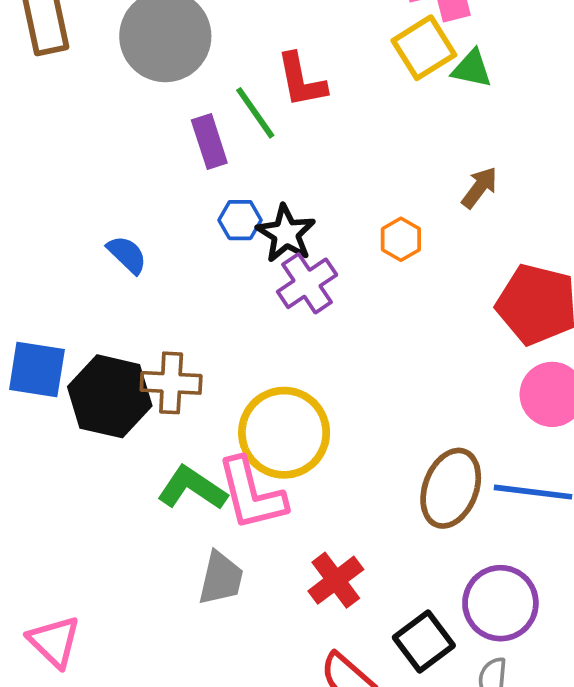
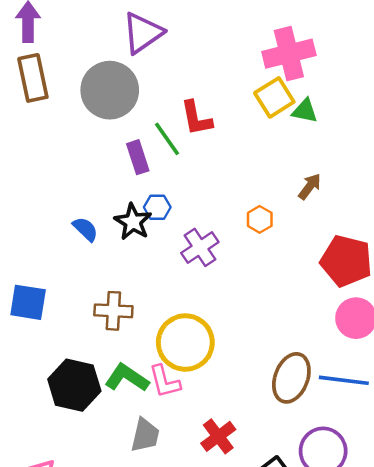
black star: (286, 233) -> (133, 222), moved
black hexagon: (110, 396) -> (74, 385), moved
pink L-shape: (251, 494) -> (165, 382), size x0.7

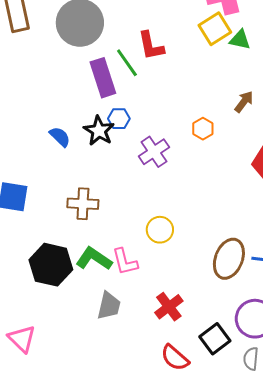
purple rectangle: (138, 157) -> (103, 78), size x1.4
yellow circle: (185, 343) -> (160, 230), moved, size x0.6

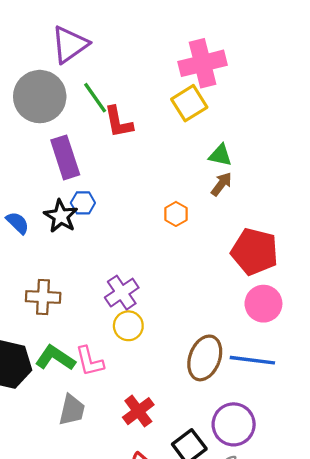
green triangle: (240, 40) -> (220, 155), moved
green line: (127, 63) -> (95, 98), moved
purple cross: (154, 152) -> (122, 293), moved

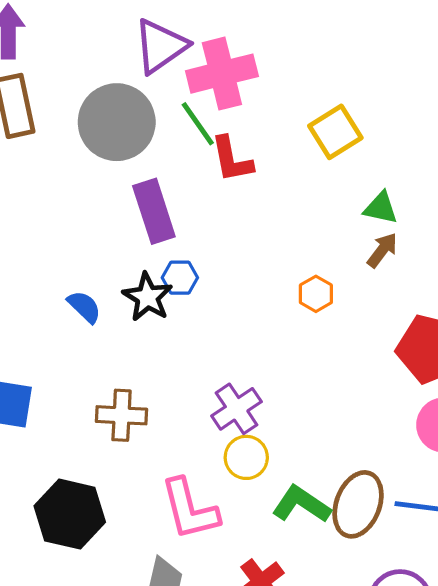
pink cross: (203, 63) -> (222, 74), moved
green L-shape: (55, 358) -> (301, 504), moved
pink L-shape: (90, 361) -> (190, 509), size x1.4

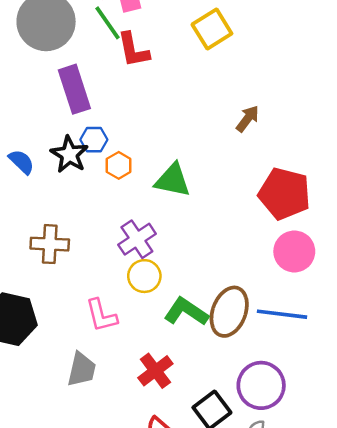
green triangle: (381, 208) -> (173, 180), moved, size x1.4
orange hexagon: (316, 294) -> (119, 165), moved
pink L-shape: (190, 509) -> (101, 315), size x0.7

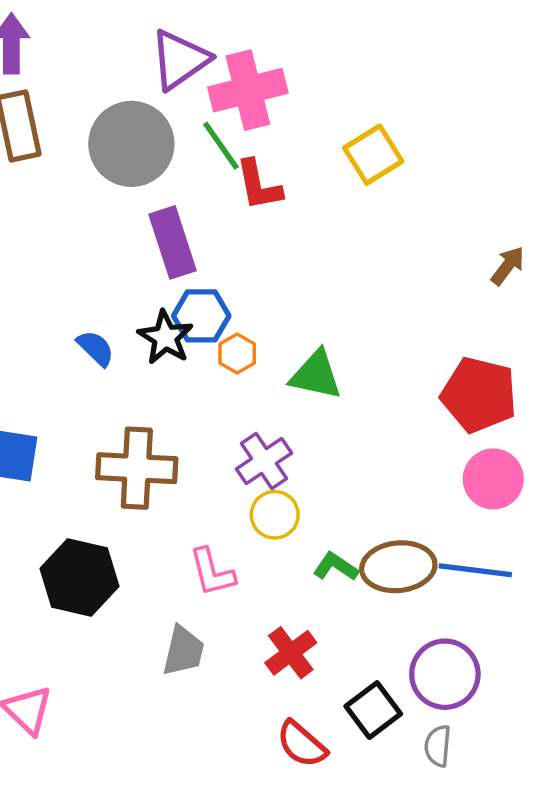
brown arrow: (248, 119) -> (508, 266), moved
blue hexagon: (94, 140) -> (201, 316), size x1.4
brown cross: (50, 244) -> (137, 468), size x1.4
green L-shape: (186, 312) -> (336, 567), size x0.7
brown ellipse: (229, 312) -> (398, 567), turned 63

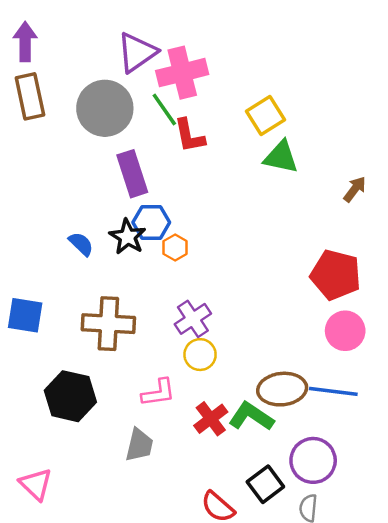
green triangle: (316, 375) -> (281, 157), moved
green L-shape: (336, 567) -> (251, 416), moved, size x1.5
pink L-shape: (212, 572) -> (158, 393), turned -84
red cross: (291, 653) -> (211, 419), moved

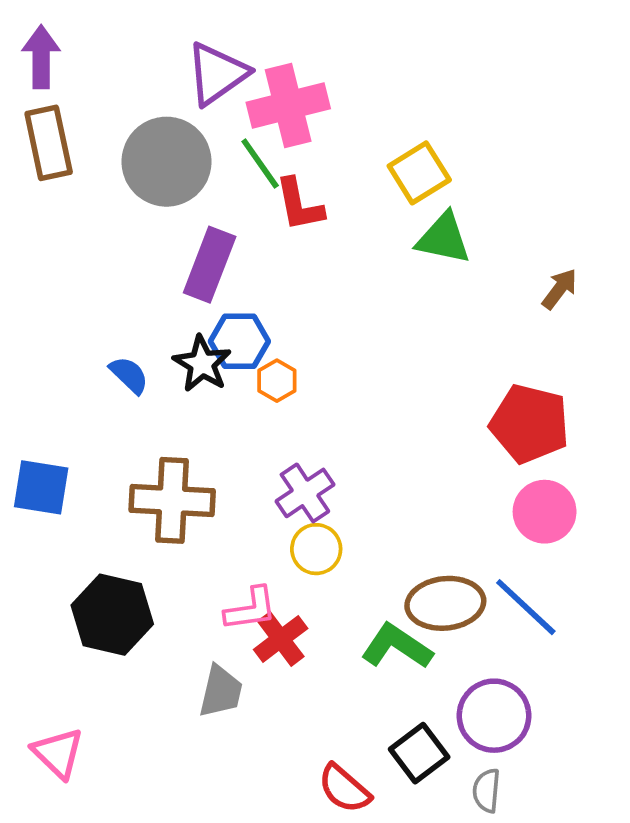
purple rectangle: (132, 174) -> (210, 265), turned 39
blue line: (333, 391) -> (526, 607), turned 36
red cross: (211, 419) -> (281, 639), moved

